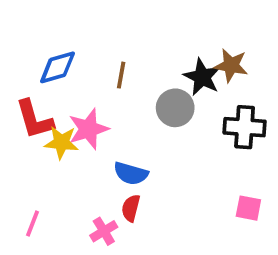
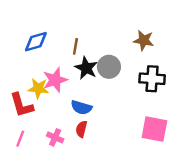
black star: (202, 77) -> (86, 68), moved
red L-shape: (34, 119) -> (22, 105), moved
pink square: (248, 208) -> (154, 129), size x1.6
pink cross: (104, 231) -> (55, 137), moved, turned -35

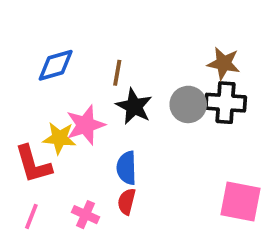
gray circle: (109, 67) -> (188, 104), moved
black cross: (152, 79) -> (226, 103), moved
blue semicircle: (81, 107) -> (127, 168), turned 72

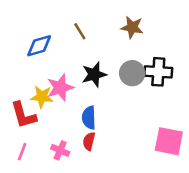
brown star: (224, 63) -> (132, 27), moved
brown line: (117, 73) -> (80, 31), moved, turned -42
black star: (134, 106) -> (94, 74), turned 30

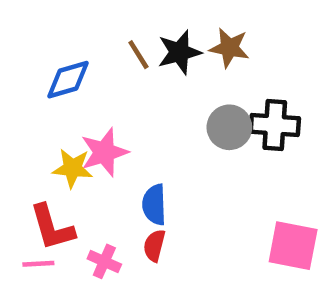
black star: (94, 74) -> (179, 52), moved
red L-shape: (23, 115) -> (52, 227), moved
pink line: (22, 152) -> (38, 264), turned 66

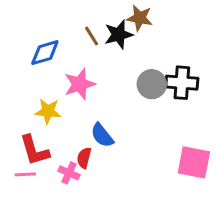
brown star: (229, 48) -> (140, 18), moved
pink star: (104, 152) -> (80, 84), moved
blue semicircle: (154, 205) -> (102, 135), turned -36
red semicircle: (154, 246) -> (84, 158), moved

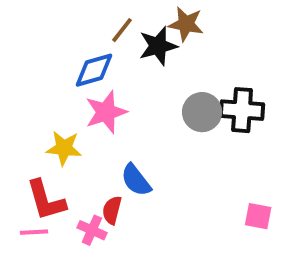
brown line: (92, 36) -> (122, 30), moved, turned 70
blue diamond: (45, 53) -> (94, 70), moved
pink square: (194, 162) -> (258, 216), size x0.6

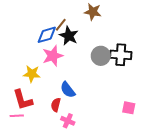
brown line: (122, 30) -> (61, 25), moved
black star: (158, 46) -> (69, 36), moved, turned -30
pink cross: (92, 230) -> (68, 121), moved

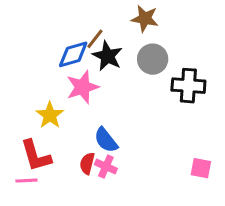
gray circle: (101, 56) -> (153, 59), moved
yellow star: (32, 74) -> (50, 115), turned 30
pink cross: (68, 121) -> (106, 167), moved

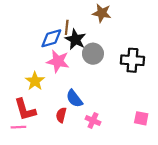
brown line: (95, 39) -> (67, 27), turned -32
gray circle: (153, 59) -> (93, 54), moved
pink star: (83, 87) -> (58, 61), turned 30
pink cross: (106, 167) -> (93, 121), moved

